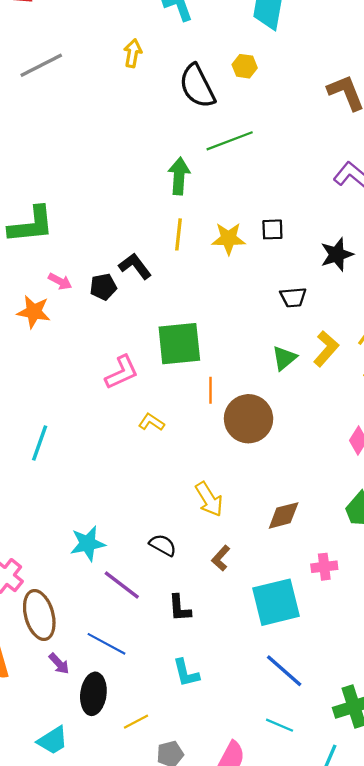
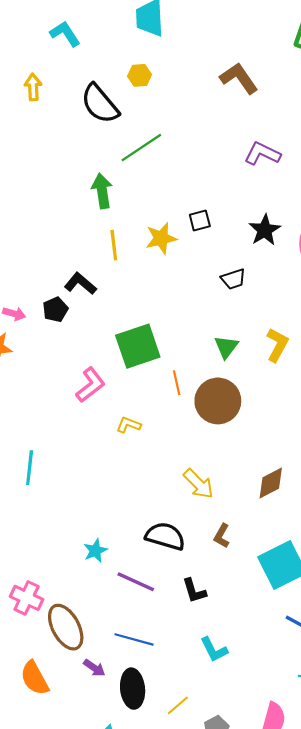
yellow L-shape: (326, 349) -> (277, 345), moved
green triangle: (284, 358) -> (226, 347), moved
cyan star: (88, 544) -> (95, 551), size x0.7
black semicircle: (163, 545) -> (165, 536), size x1.5

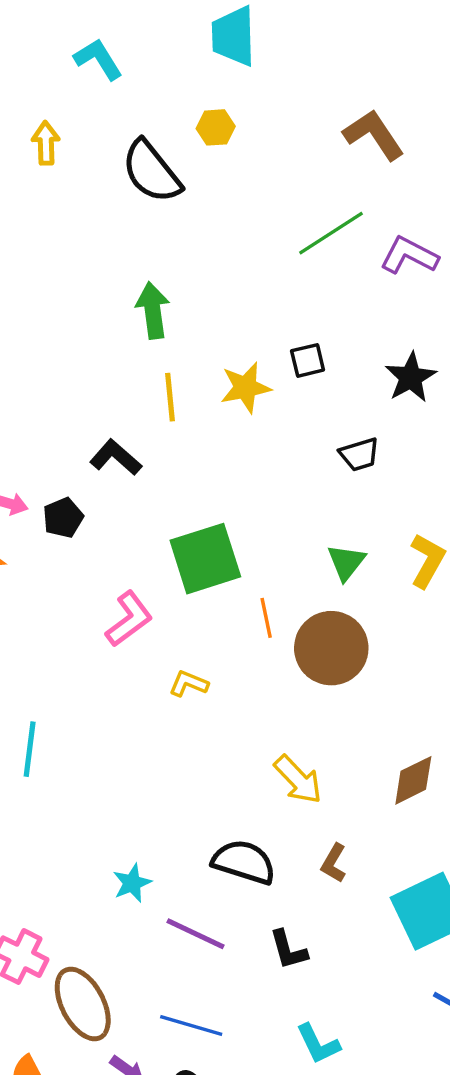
green line: (141, 148) -> (331, 233), moved
black pentagon: (55, 310) -> (63, 518), moved

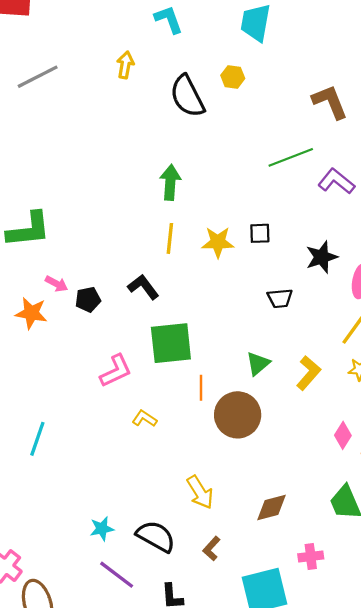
black L-shape: (116, 457) -> (143, 287), moved
cyan star: (132, 883) -> (102, 529), moved

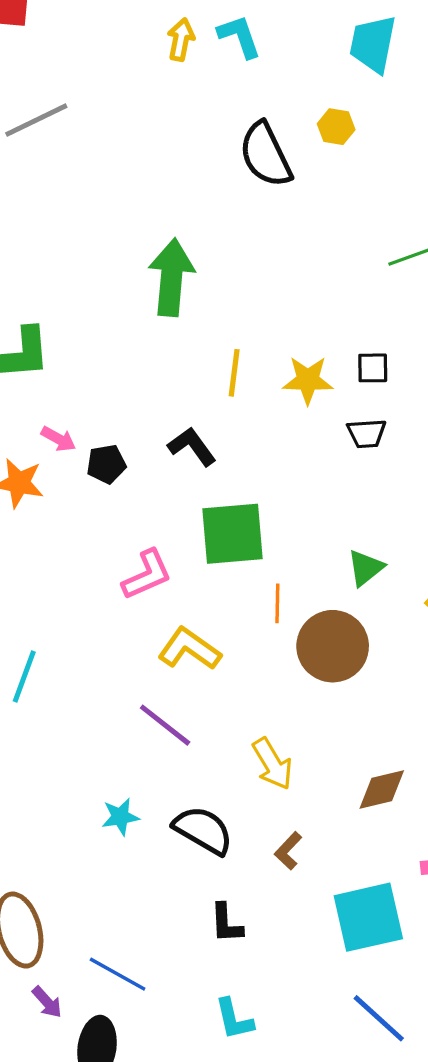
yellow arrow: (125, 65) -> (181, 40), moved
green arrow: (170, 182) -> (171, 277), moved, size x1.4
black trapezoid: (280, 298) -> (367, 433), moved
yellow L-shape: (144, 419) -> (189, 649), size x1.6
purple line: (117, 575) -> (165, 725), moved

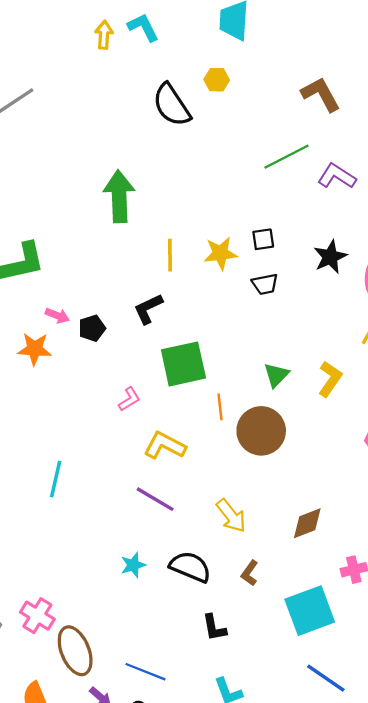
black L-shape: (192, 447) -> (148, 309), turned -72
pink L-shape: (147, 575) -> (129, 399), size x0.7

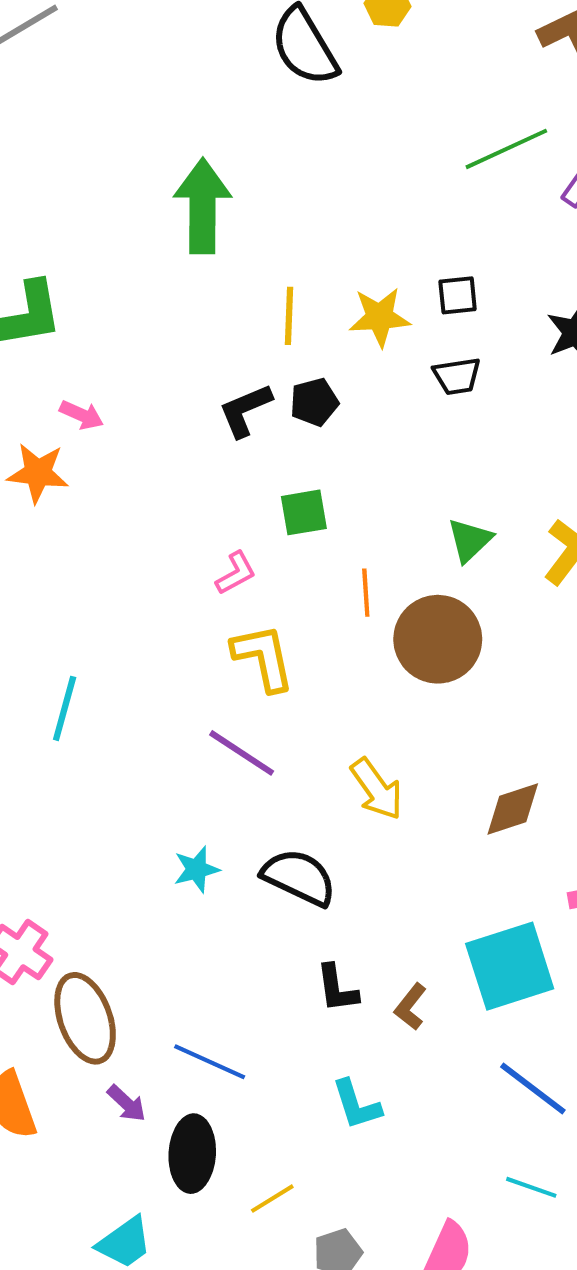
black pentagon: (92, 328) -> (314, 402), moved
green square: (183, 364) -> (304, 512), size x0.6
pink L-shape: (129, 399) -> (236, 573), moved
yellow L-shape: (165, 446) -> (263, 657), turned 48
brown L-shape: (250, 573) -> (411, 1007), moved

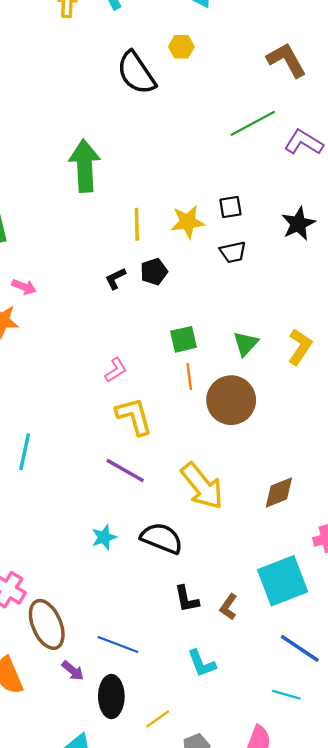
black L-shape: (245, 410) -> (116, 279), size x0.7
green square: (304, 512) -> (183, 339), moved
yellow arrow: (377, 789) -> (202, 486), size x1.4
cyan line: (531, 1187) -> (286, 695), moved

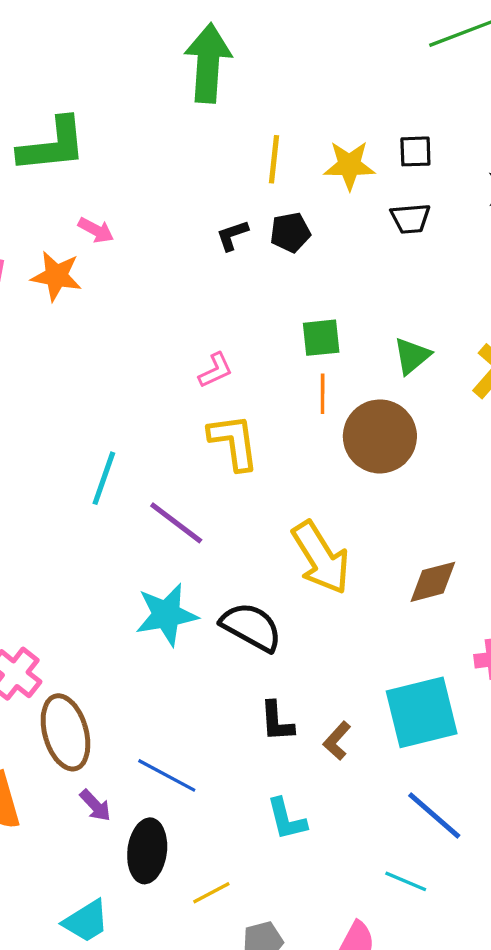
cyan line: (25, 452) -> (104, 478), moved
purple line: (125, 471) -> (176, 523), moved
cyan star: (104, 537) -> (166, 615), size x1.6

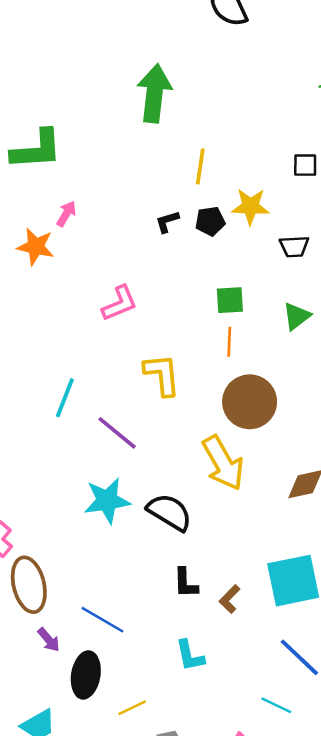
yellow star: (349, 165) -> (250, 206), moved
black trapezoid: (410, 219) -> (294, 246), moved
pink arrow: (96, 230) -> (66, 214), turned -90
pink L-shape: (216, 370) -> (120, 303), moved, size x1.4
brown circle: (380, 436) -> (250, 402), moved

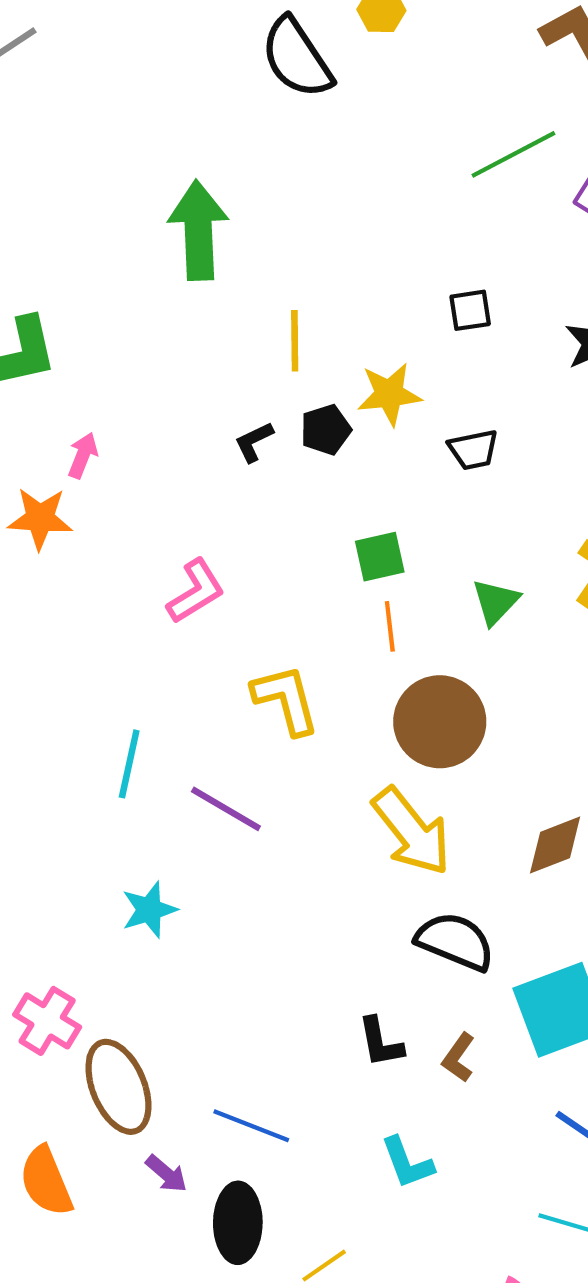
green triangle: (297, 316) -> (496, 602), moved
cyan star: (107, 501) -> (149, 910), moved, size x0.7
black semicircle: (170, 512) -> (455, 941), moved

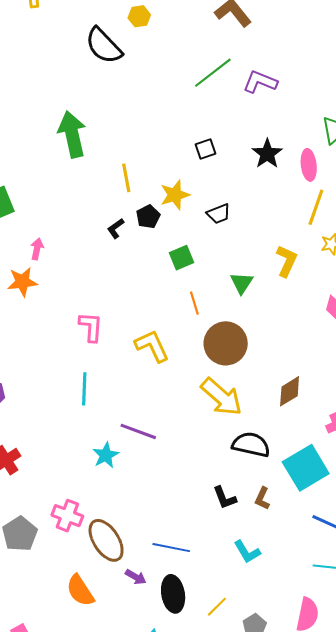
green square: (380, 557) -> (182, 258), moved
pink L-shape: (196, 591) -> (91, 327), moved, turned -44
purple line: (226, 809) -> (138, 431), moved

